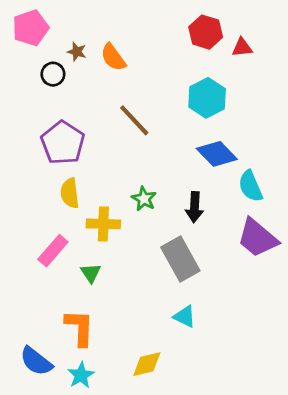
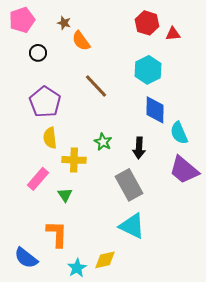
brown star: (77, 52) -> (64, 23), moved
blue diamond: (217, 154) -> (155, 110), turned 44
cyan triangle: (185, 316) -> (132, 226), size x1.6
cyan star: (81, 375) -> (77, 268), moved

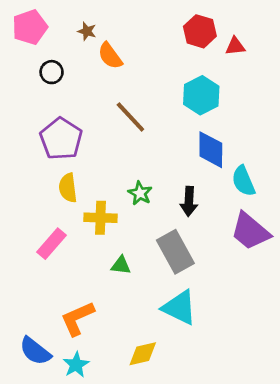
green triangle: (65, 195) -> (121, 265), moved, turned -49
orange L-shape: (57, 234) -> (77, 318), turned -116
cyan star: (77, 268) -> (76, 365), moved

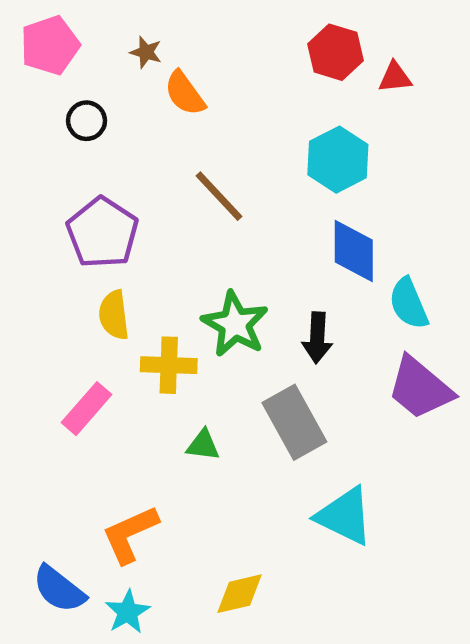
green star: (140, 193) -> (235, 324), size x1.6
cyan triangle: (179, 308) -> (345, 516), moved

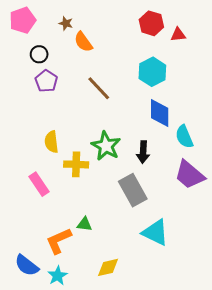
purple pentagon: (102, 233) -> (46, 81), moved, size x0.7
pink rectangle: (87, 409) -> (39, 184), turned -75
green triangle: (203, 445) -> (84, 224), moved

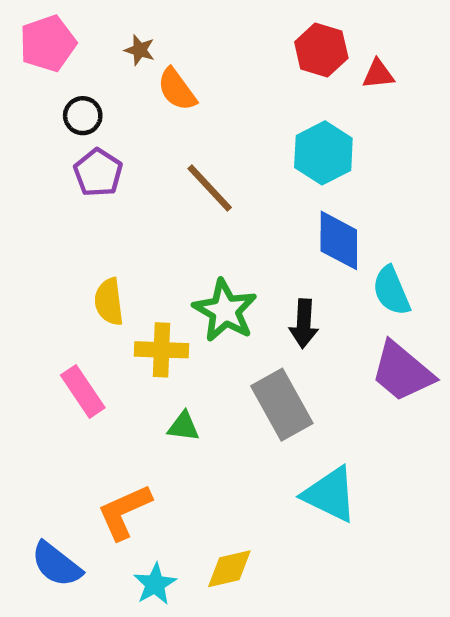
green triangle: (84, 224) -> (183, 426), moved
cyan star: (58, 276) -> (155, 584), moved

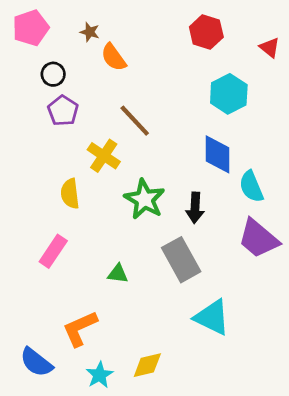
red triangle: (378, 74) -> (270, 47), moved, turned 45
cyan hexagon: (323, 153) -> (229, 94), moved
yellow cross: (162, 350) -> (104, 156), moved, turned 32
pink rectangle: (83, 391) -> (53, 251), turned 68

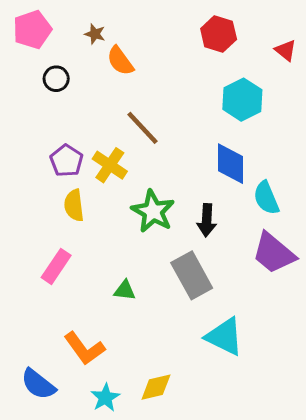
purple pentagon: (63, 111) -> (67, 161), moved
orange L-shape: (80, 329) -> (84, 348), turned -102

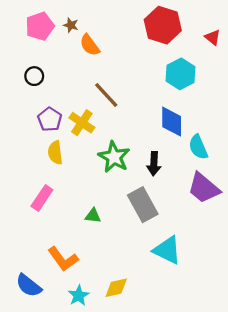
pink pentagon: (32, 30) -> (40, 26), moved
red hexagon: (219, 34) -> (163, 25), size x1.4
black circle: (56, 79) -> (34, 76), moved

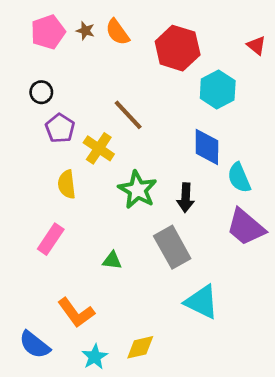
red hexagon: (163, 25) -> (178, 48), moved
orange semicircle: (90, 45) -> (117, 32), moved
purple pentagon: (50, 119) -> (60, 128), moved

